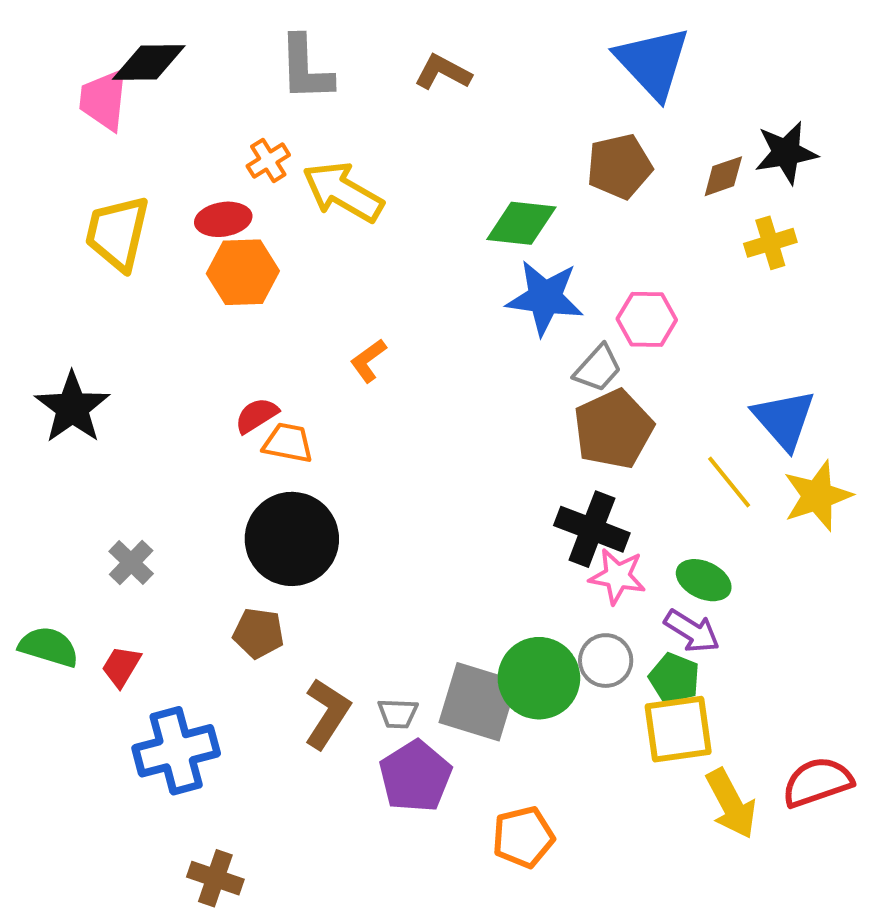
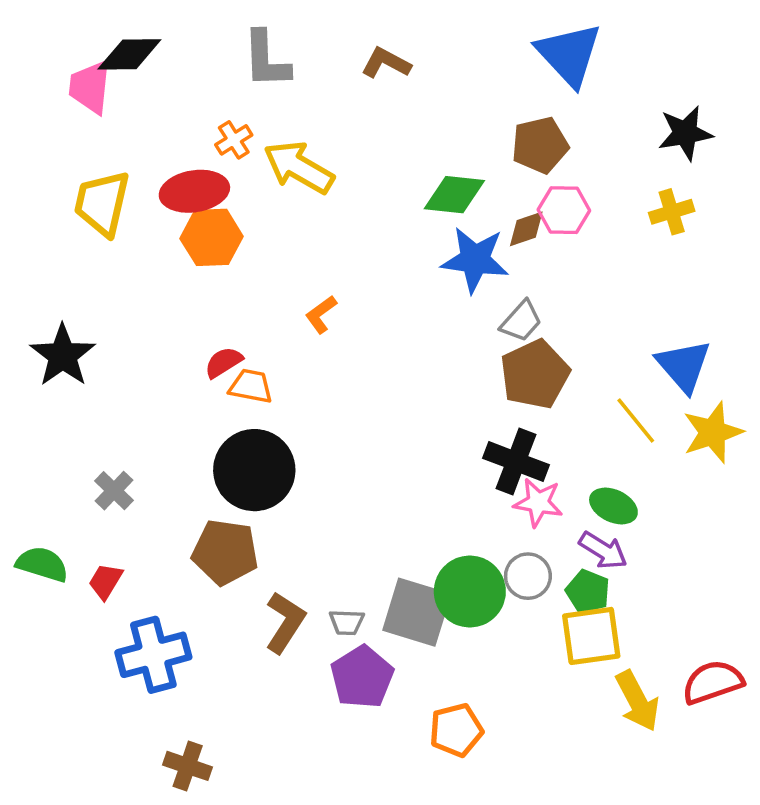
brown diamond: (723, 176) -> (526, 229), moved
red ellipse: (223, 219) -> (194, 191), size x1.4
pink hexagon: (647, 319) -> (564, 210), moved
brown pentagon: (259, 633) -> (225, 552), size x1.5

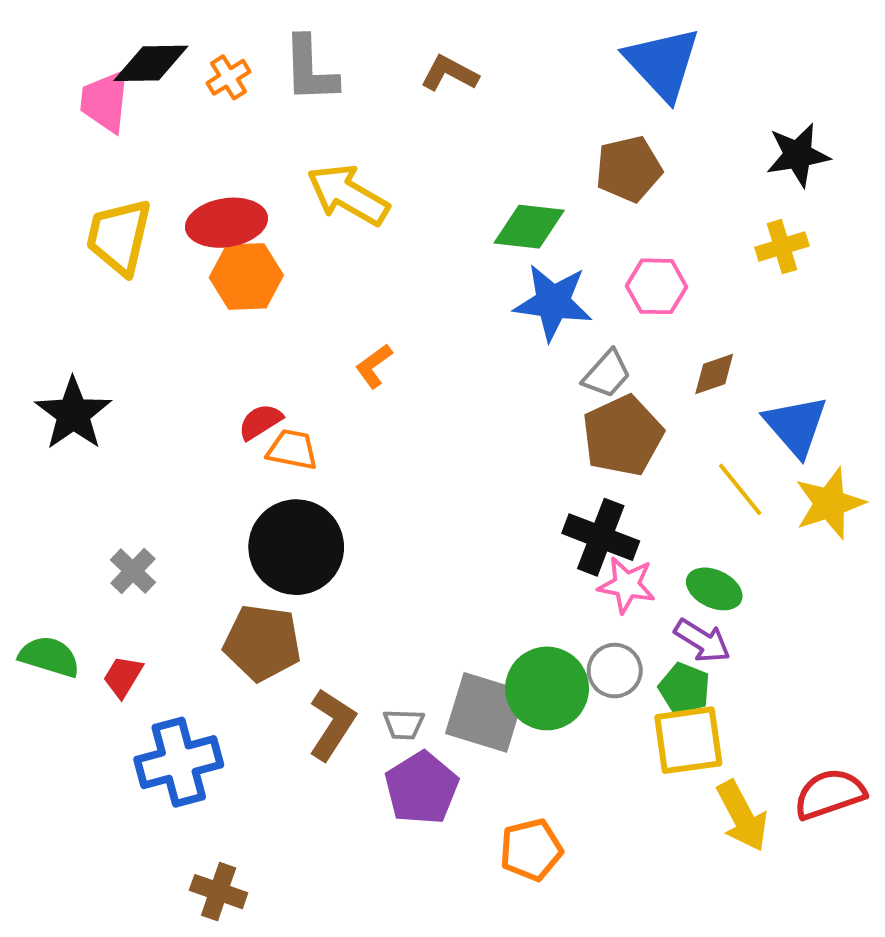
orange cross: (234, 140) -> (228, 77), moved
pink hexagon: (564, 210) -> (657, 286), moved
brown diamond: (526, 229) -> (714, 374), moved

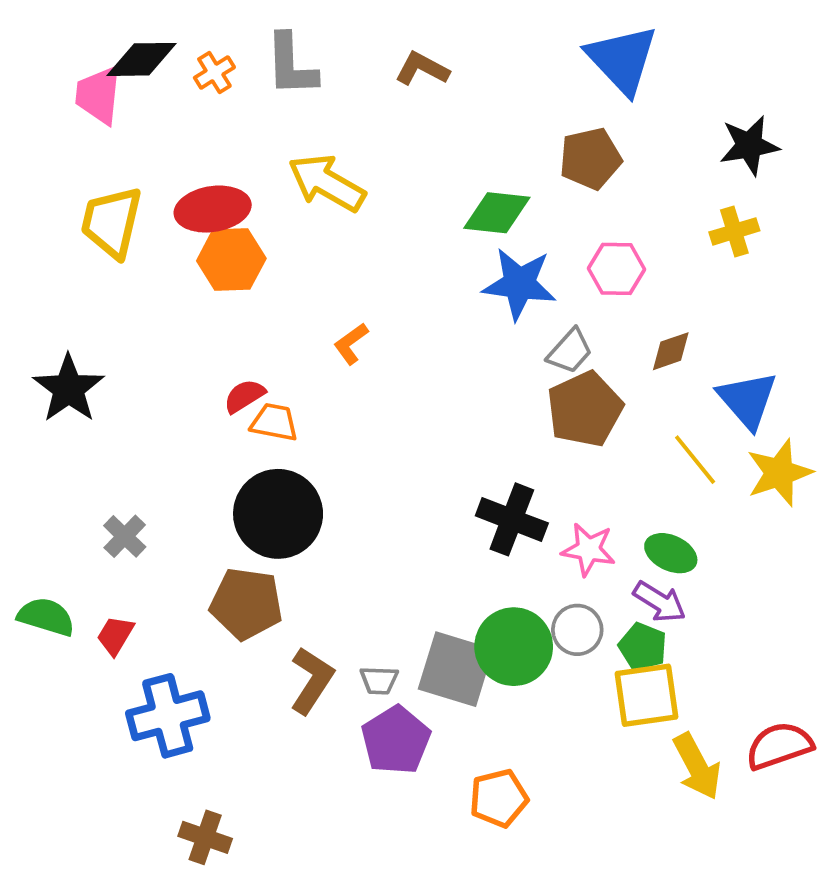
black cross: (601, 537) -> (512, 519), moved

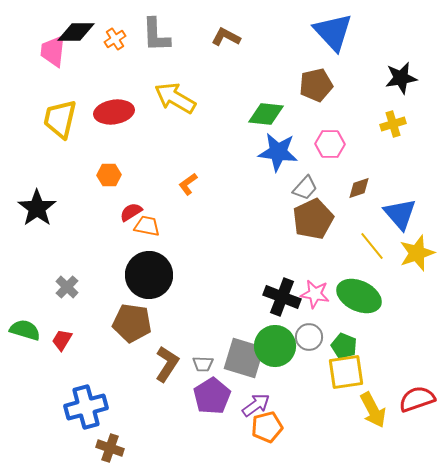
orange hexagon: (231, 260) -> (109, 175), moved, size x0.7
black cross: (512, 519) -> (282, 297), moved
green ellipse: (671, 553) -> (359, 296), size x1.6
purple arrow: (660, 602) -> (256, 405), moved, turned -68
blue cross: (168, 716) -> (86, 407), moved

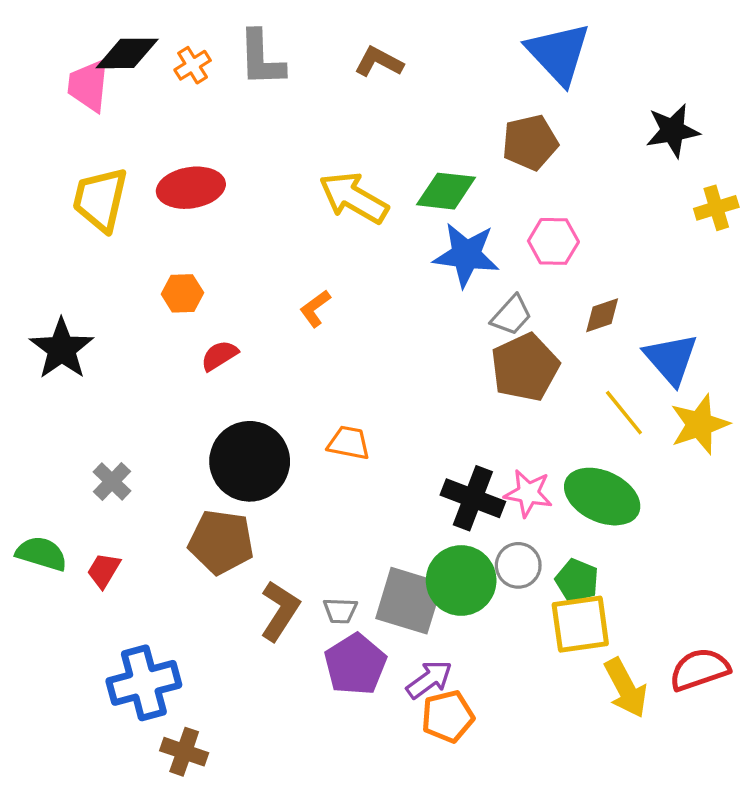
yellow arrow: (175, 98) -> (354, 198), moved
yellow cross: (393, 124) -> (716, 208), moved
orange trapezoid: (147, 226) -> (349, 443), moved

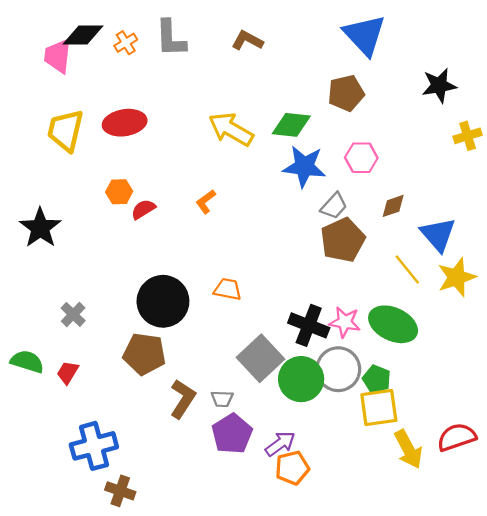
red semicircle: (219, 356) -> (143, 209), moved
gray circle: (518, 565) -> (338, 369), size x1.5
gray square: (409, 601) -> (260, 358), moved, turned 30

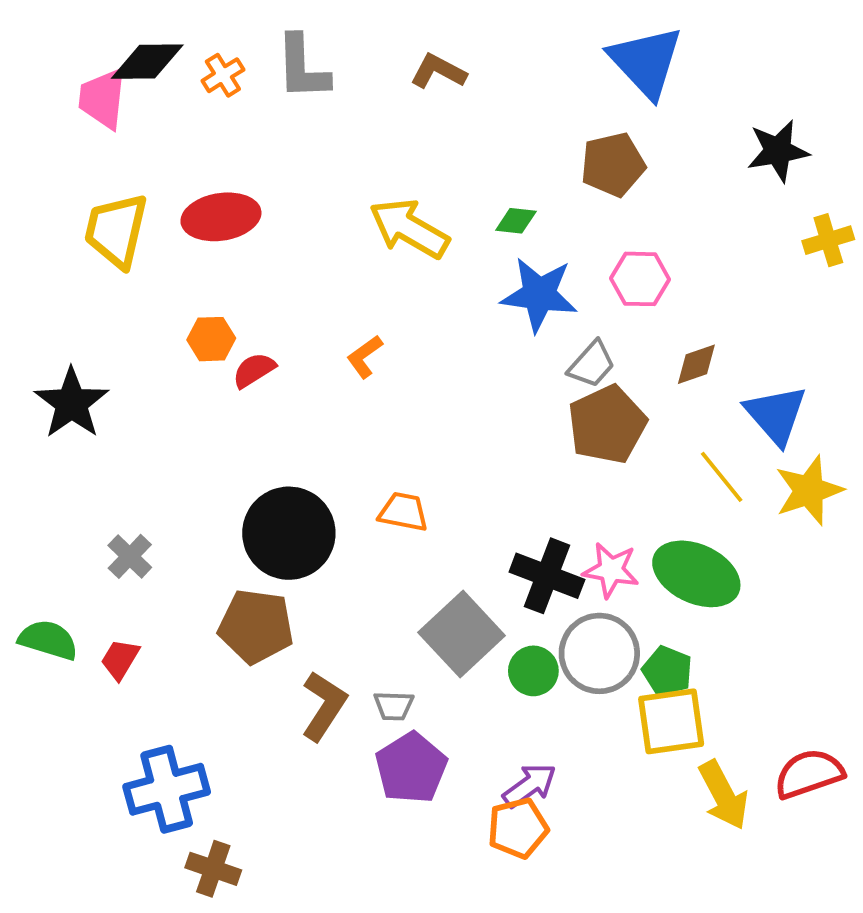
green diamond: (291, 125) -> (516, 221), size x0.6
green circle: (301, 379) -> (533, 671), size x0.6
purple arrow: (280, 444) -> (529, 785), moved

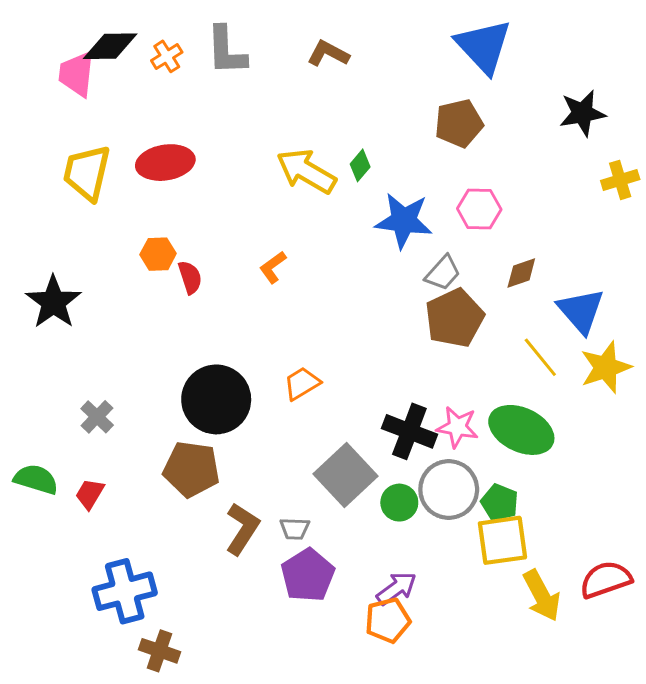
green diamond: (516, 221) -> (360, 165), moved, turned -56
red semicircle: (254, 370) -> (190, 277), turned 104
orange trapezoid: (403, 512) -> (302, 383), turned -42

